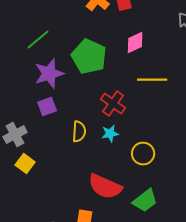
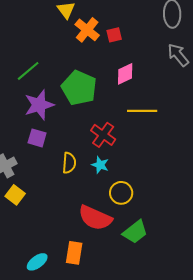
purple square: (47, 107) -> (37, 138), turned 36
cyan star: (110, 134) -> (100, 165), turned 30
yellow circle: (143, 154) -> (121, 193), moved

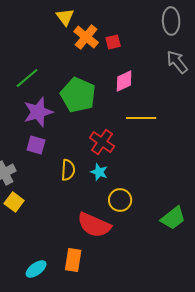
green trapezoid: (135, 232) -> (173, 218), moved

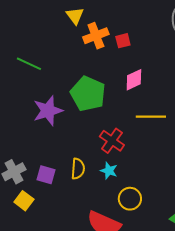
orange cross: (86, 37) -> (96, 36), turned 30
green line: (27, 78) -> (29, 64), moved, turned 65
purple square: (36, 145) -> (46, 175), moved

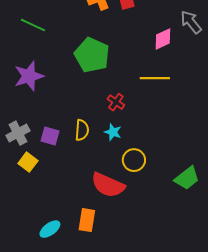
pink diamond: (134, 80) -> (163, 39), moved
purple star: (48, 111) -> (29, 76), moved
red cross: (112, 141) -> (116, 102), size x0.7

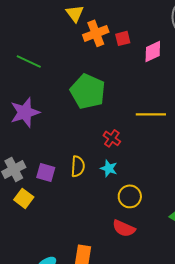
pink diamond: (163, 39) -> (153, 51), moved
red semicircle: (108, 185) -> (124, 228), moved, size x0.7

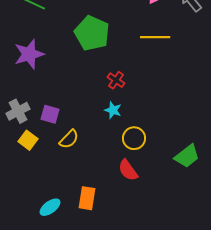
yellow line: (151, 114) -> (155, 37), moved
yellow semicircle: (78, 166) -> (69, 139), moved, turned 40
red semicircle: (124, 228) -> (128, 170), turned 30

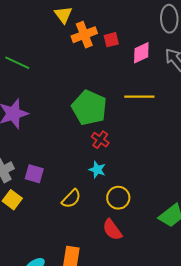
green pentagon: (92, 33) -> (89, 108), moved
yellow semicircle: (69, 139) -> (71, 199), moved

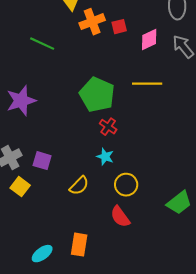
green line: (17, 63) -> (42, 44), moved

